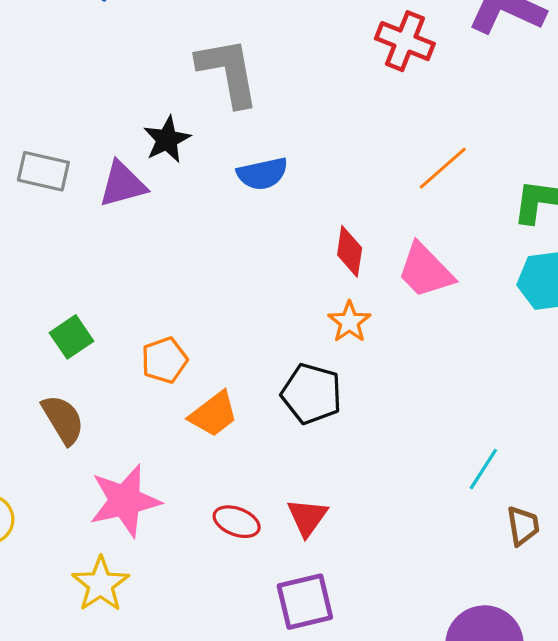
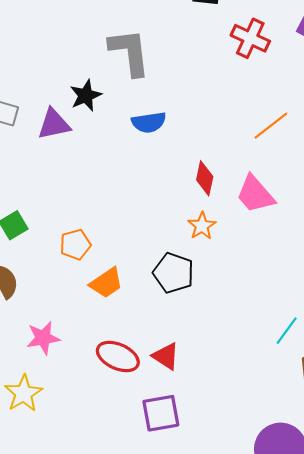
pink star: (125, 501) -> (43, 338), size x0.7
red triangle: (307, 517) -> (166, 356), turned -36
red ellipse: (237, 522) -> (118, 356), size x1.4

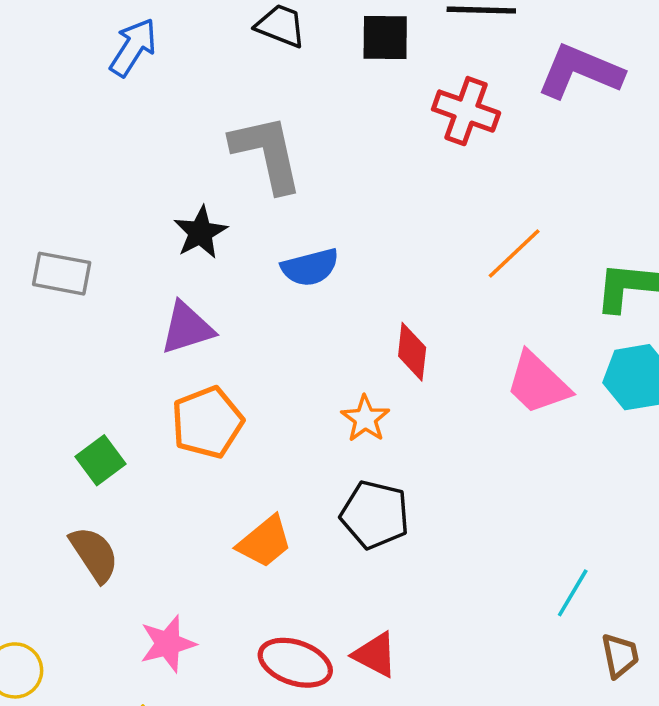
purple triangle: (54, 124) -> (187, 328), moved
pink trapezoid: (255, 194) -> (538, 383), moved
orange star: (202, 226) -> (365, 419), moved
orange pentagon: (75, 245) -> (207, 422), moved, size x1.4

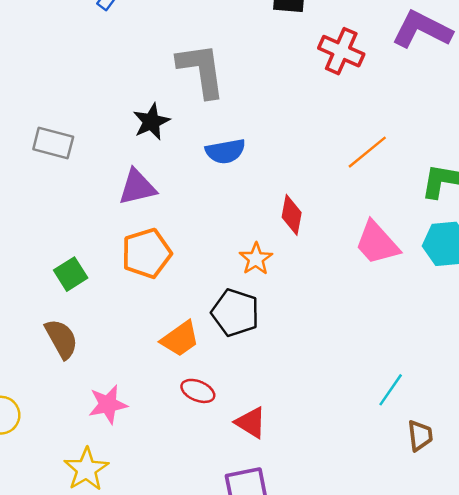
black pentagon: (375, 515) -> (235, 313), moved
red ellipse: (295, 663) -> (198, 391), moved, size x0.7

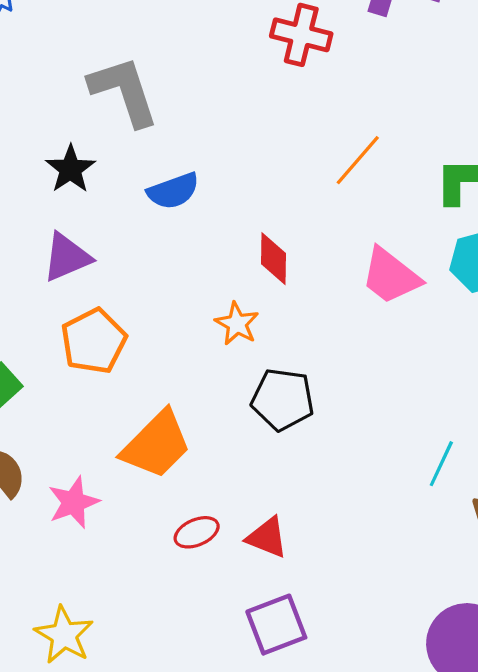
black pentagon: (235, 313) -> (283, 399), moved
orange trapezoid: (180, 339) -> (156, 445), size x1.4
red ellipse: (198, 391) -> (197, 532), moved, turned -36
pink star: (108, 404) -> (74, 502), moved

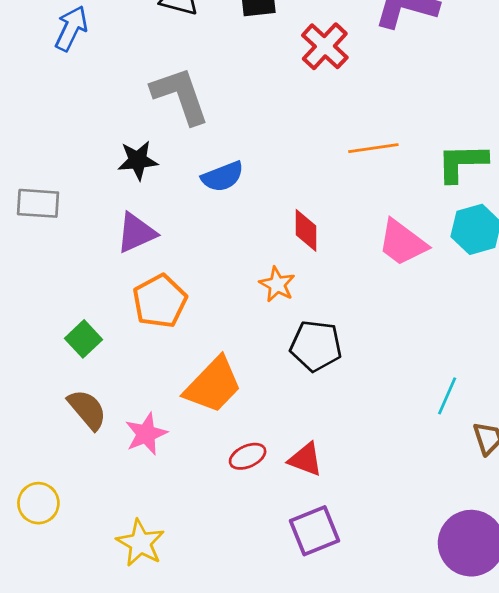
red cross: (301, 35) -> (325, 46), turned 30
orange line: (358, 160) -> (373, 148), turned 42
black star: (70, 169) -> (138, 160), turned 30

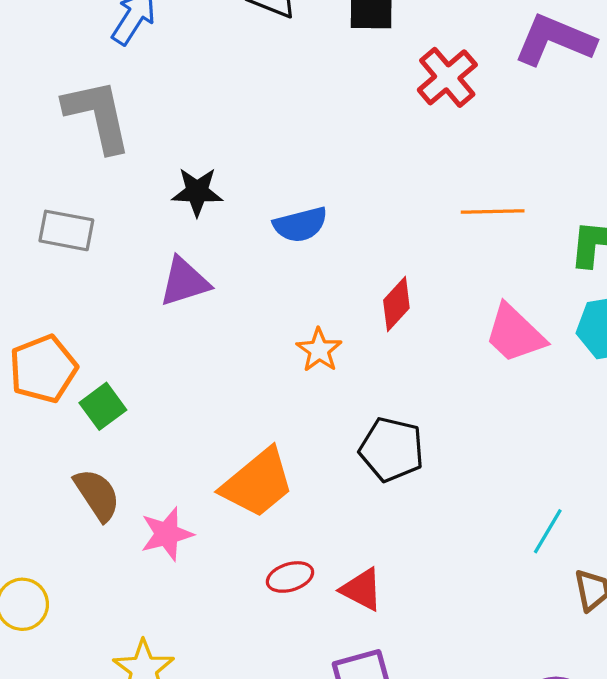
gray L-shape: (180, 95) -> (98, 115), moved
red diamond: (306, 230) -> (396, 304), turned 36
orange star: (277, 284) -> (319, 350), moved
orange pentagon: (160, 301) -> (43, 369), moved

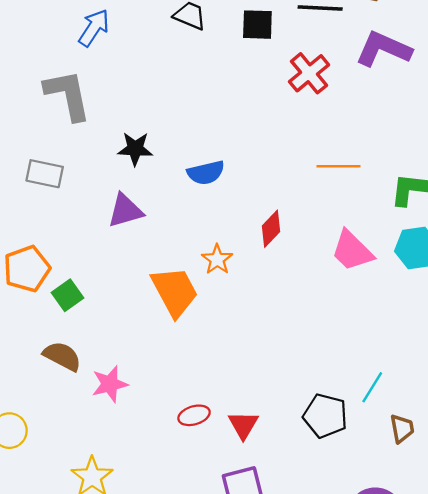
black pentagon: (392, 449) -> (325, 416), moved
orange trapezoid: (258, 483) -> (175, 292), moved, turned -80
brown semicircle: (97, 495) -> (62, 356), turned -30
red triangle: (362, 589) -> (243, 425), turned 32

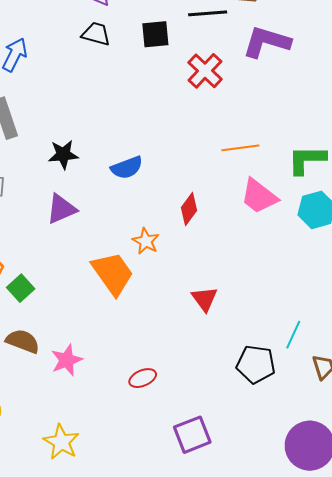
pink trapezoid: (352, 251) -> (259, 196), moved
red triangle: (243, 425) -> (204, 299), moved

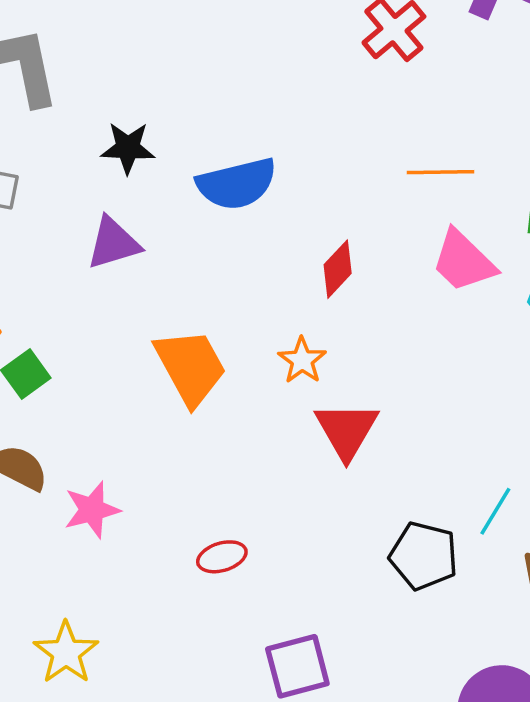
blue semicircle: (127, 168) -> (237, 184), size x1.4
orange star: (146, 241) -> (302, 360), moved
red triangle: (204, 299) -> (347, 430), size x1.4

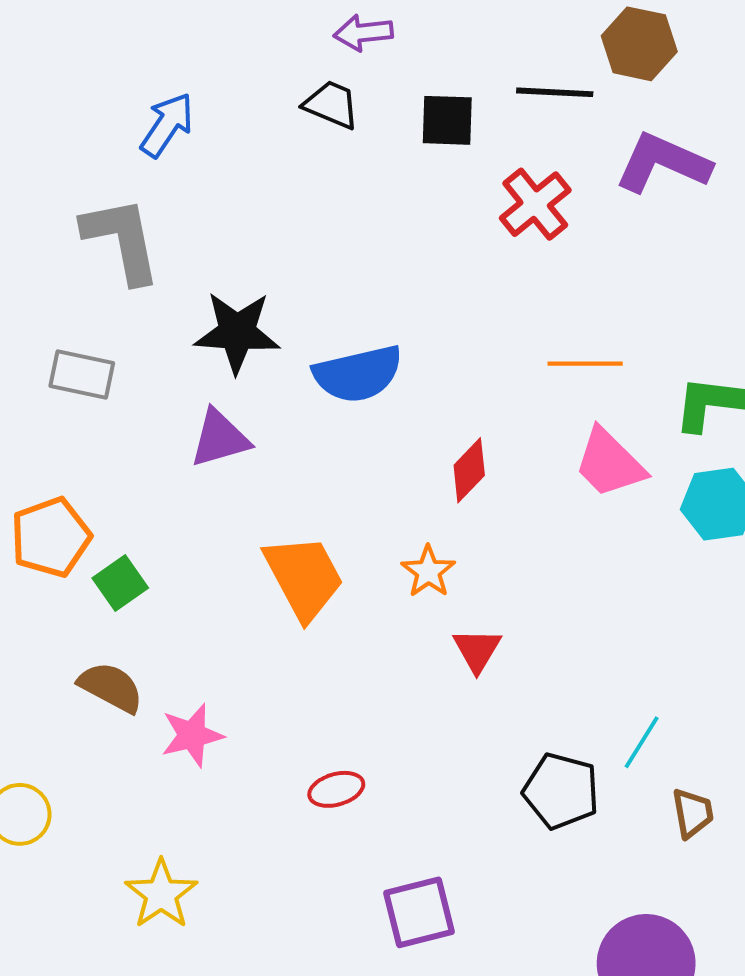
black star: (128, 148) -> (237, 332), size x1.4
red triangle: (347, 430) -> (477, 650), size x0.7

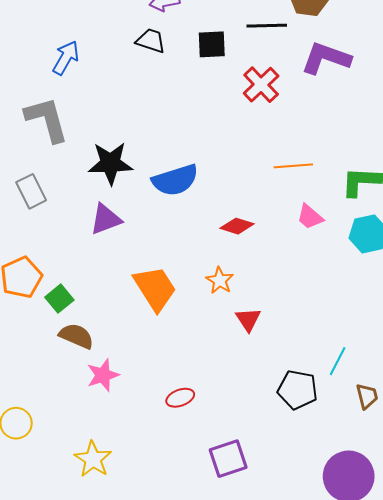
gray rectangle: (82, 375) -> (31, 191), turned 56
pink trapezoid: (609, 463) -> (310, 217), size x0.7
red diamond: (469, 470) -> (237, 226), turned 68
brown semicircle: (111, 687) -> (76, 336), moved

